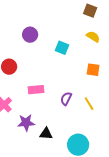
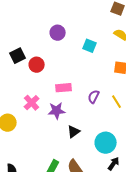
purple star: (26, 123) -> (57, 111), moved
black triangle: (46, 134) -> (74, 132), turned -40

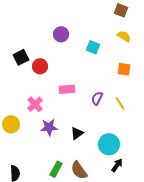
purple star: (57, 111) -> (49, 127), moved

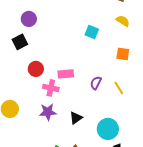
purple circle: (61, 34) -> (29, 19), moved
red circle: (40, 66) -> (36, 69), moved
pink cross: (35, 104) -> (51, 88), moved, turned -35

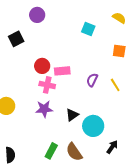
purple circle: (29, 19) -> (37, 15), moved
red circle: (36, 69) -> (42, 66), moved
cyan circle: (108, 129) -> (93, 126), moved

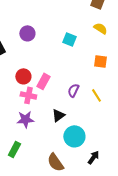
purple circle: (37, 15) -> (27, 33), moved
pink rectangle: (62, 71) -> (43, 81), turned -56
black triangle: (72, 115) -> (58, 115), moved
green rectangle: (51, 151) -> (14, 149), moved

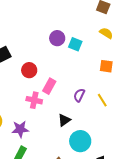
purple circle: (27, 33) -> (57, 38), moved
red circle: (23, 76) -> (29, 70), moved
purple star: (25, 119) -> (20, 129), moved

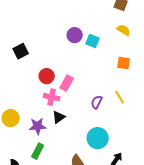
red circle: (29, 70) -> (47, 76), moved
purple semicircle: (79, 95) -> (97, 102), moved
black triangle: (64, 120) -> (59, 117), moved

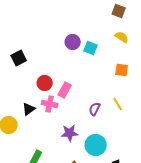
black triangle: (59, 117) -> (29, 109), moved
purple star: (38, 126) -> (70, 133), moved

